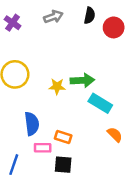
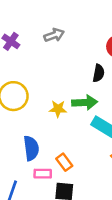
black semicircle: (90, 15) -> (99, 73), moved
orange rectangle: (63, 137) -> (64, 162), turned 35

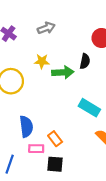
green arrow: (85, 102) -> (63, 72), moved
yellow star: (58, 109) -> (42, 61), moved

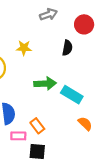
gray arrow: (46, 28) -> (48, 14), moved
green arrow: (63, 72) -> (45, 84), moved

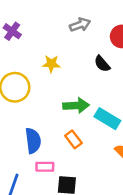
black semicircle: (67, 48) -> (102, 64), turned 128
orange rectangle: (37, 126) -> (73, 139), moved

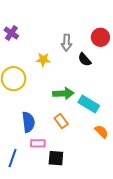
gray arrow: (80, 25) -> (66, 43), moved, turned 112

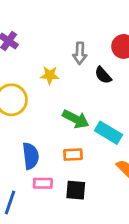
green arrow: (63, 93) -> (76, 119), turned 30
orange rectangle: (61, 121) -> (73, 155), turned -56
black square: (56, 158) -> (76, 190), moved

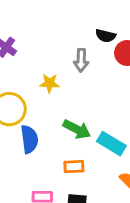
black semicircle: (103, 75) -> (106, 36), moved, turned -36
blue semicircle: (31, 156) -> (29, 139), moved

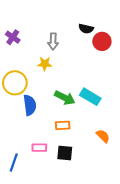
gray arrow: (81, 60) -> (53, 41), moved
cyan rectangle: (111, 144) -> (90, 97), moved

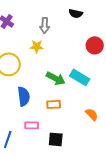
red circle: (102, 41) -> (95, 45), moved
blue semicircle: (30, 105) -> (24, 96), moved
black square: (65, 153) -> (56, 139), moved

